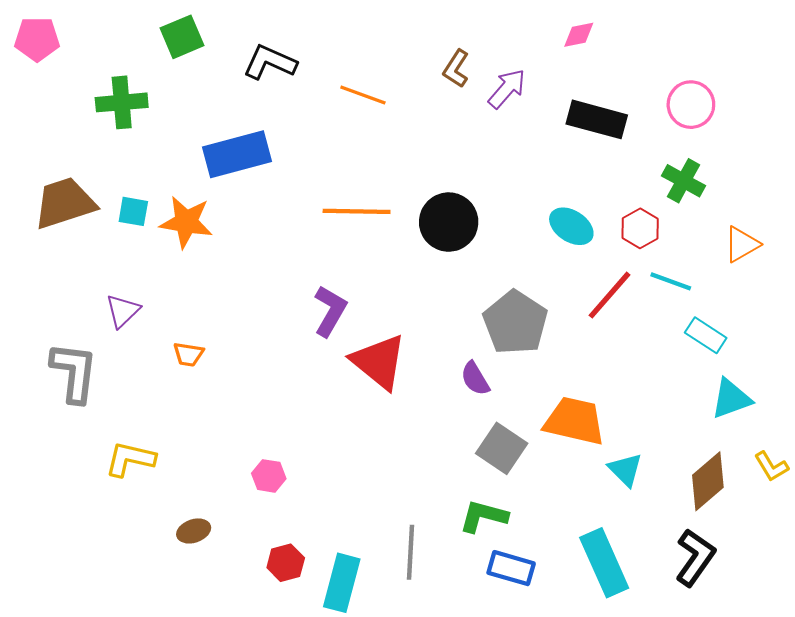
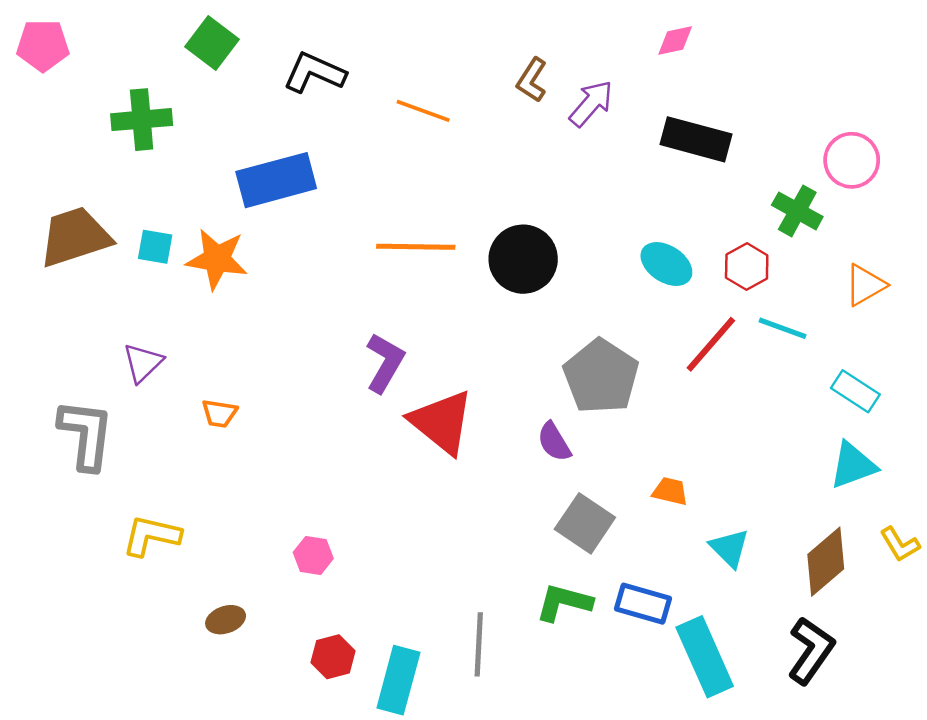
green square: (182, 37) -> (212, 43), turned -30
pink circle: (691, 105) -> (852, 160), moved
cyan rectangle: (706, 335) -> (855, 391), moved
orange trapezoid: (575, 421) -> (670, 491), size x0.5
blue rectangle: (511, 568) -> (643, 604), moved

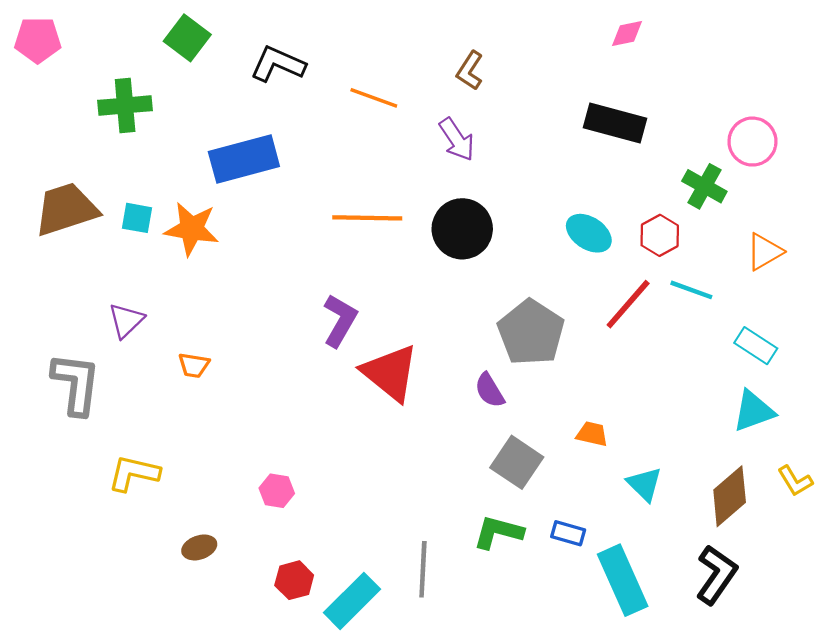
pink diamond: (675, 41) -> (627, 34), moved
purple arrow: (591, 103) -> (457, 139), moved, turned 105
blue rectangle: (643, 604) -> (568, 533), size x0.7
cyan rectangle: (398, 680) -> (352, 601), turned 30

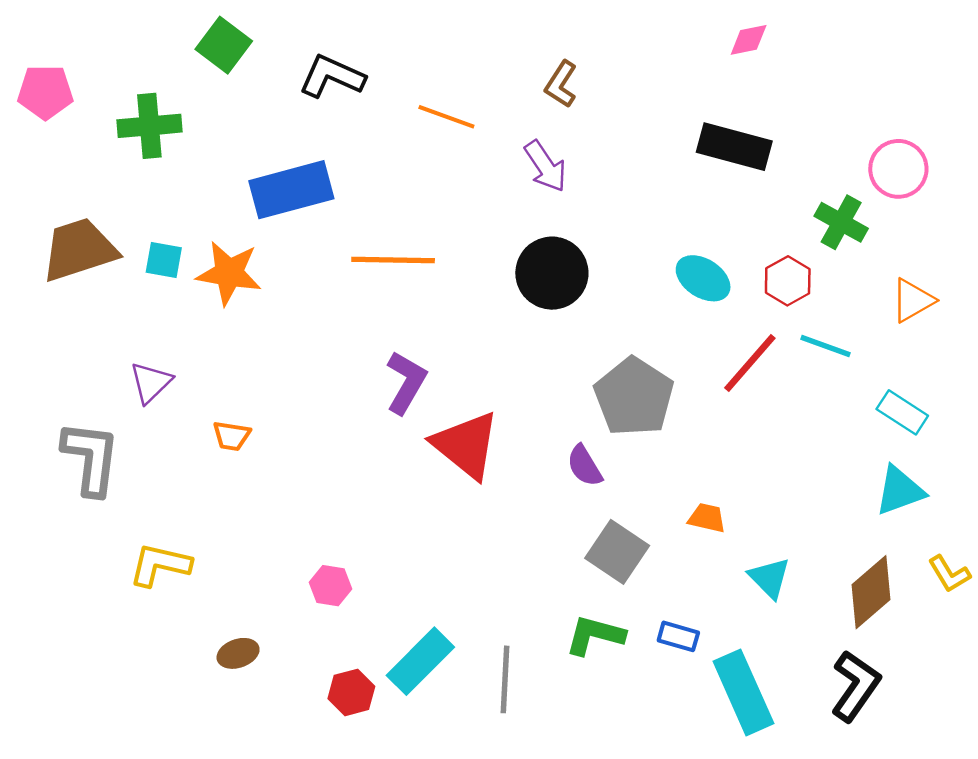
pink pentagon: (38, 40) -> (45, 92), moved
orange line: (367, 218) -> (393, 260), moved
cyan rectangle: (352, 601) -> (420, 661), moved

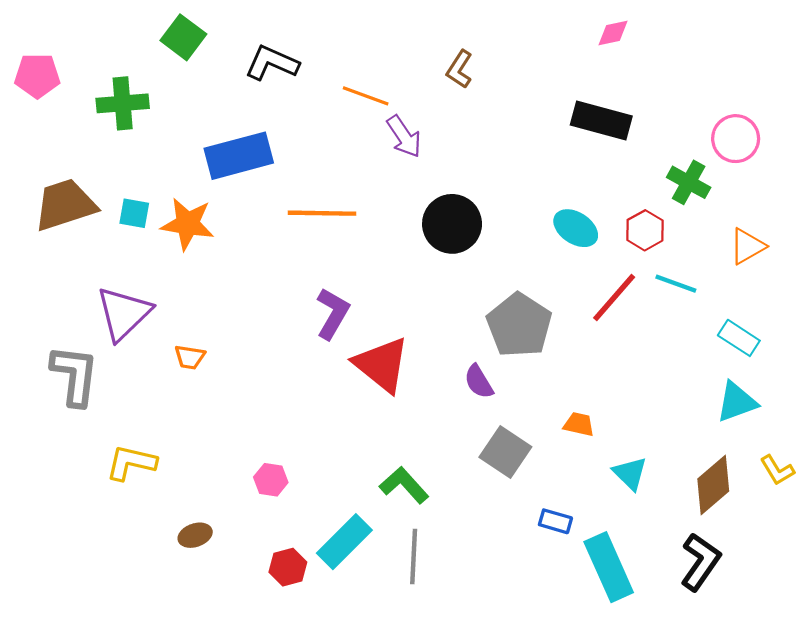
purple arrow: (545, 166) -> (404, 136), moved
purple triangle: (151, 382) -> (124, 313), size x1.6
green L-shape: (595, 635) -> (404, 485), moved, turned 33

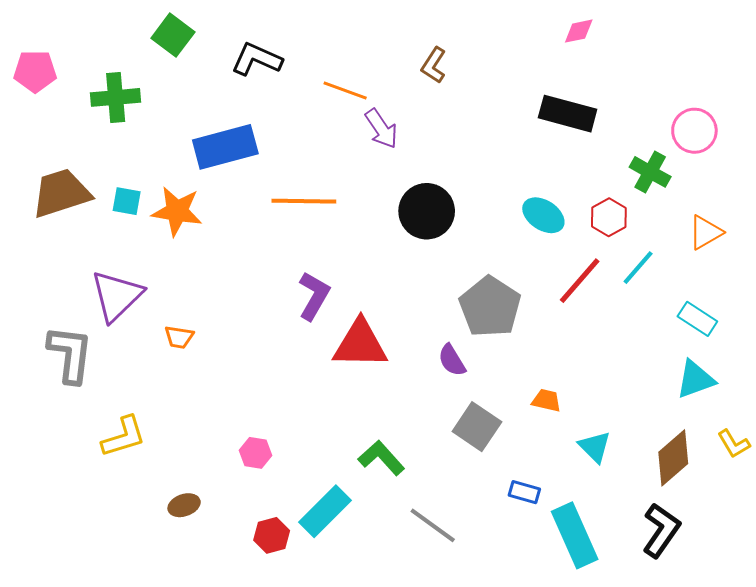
cyan line: (676, 284) -> (638, 268), turned -69
red triangle: (382, 365) -> (360, 344), turned -38
yellow L-shape: (131, 463) -> (124, 437), turned 150
gray line: (414, 557) -> (433, 525), moved, turned -57

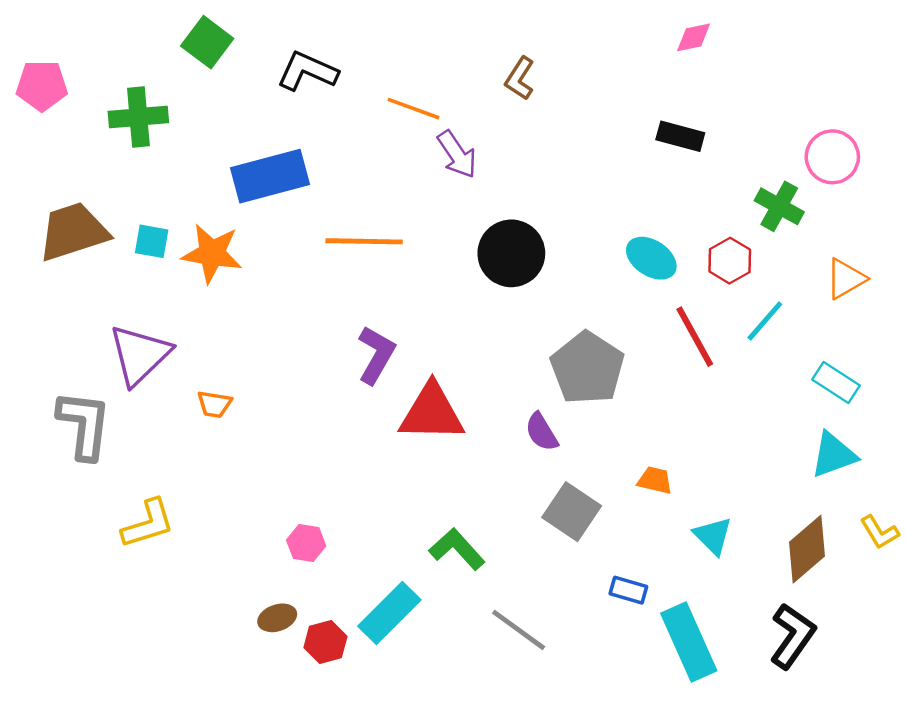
black rectangle: (568, 114) -> (680, 136), size x0.7
red line: (580, 281) -> (695, 337), turned -70
brown ellipse: (184, 505) -> (277, 618), moved

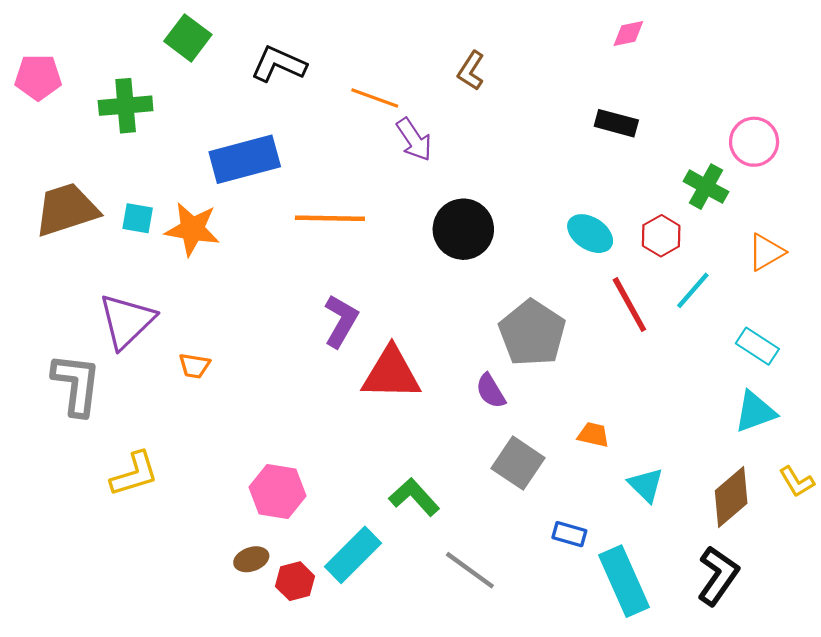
pink hexagon: (306, 543) -> (278, 492), size x1.6

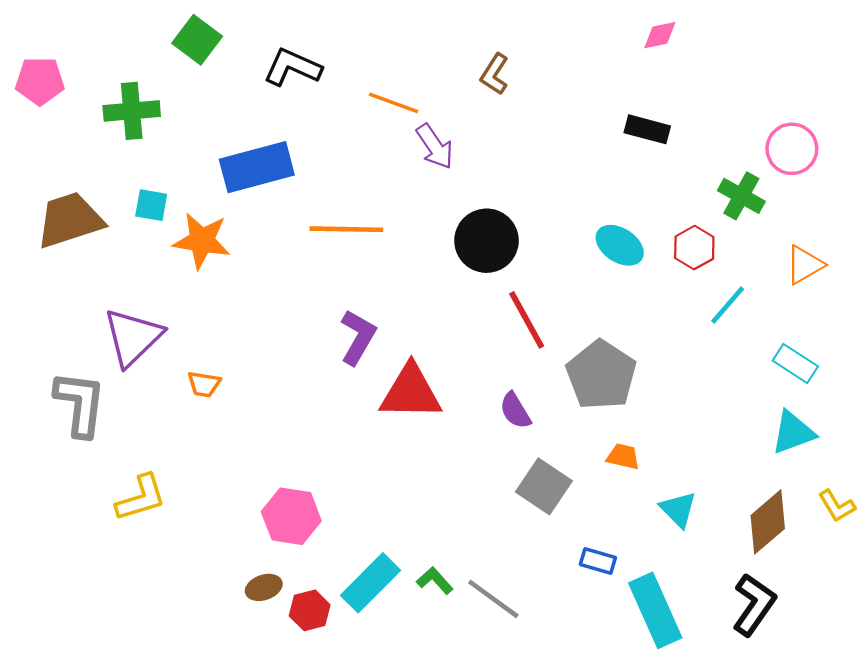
cyan square: (138, 218) -> (151, 205), moved
red line: (629, 305) -> (527, 320), moved
gray pentagon: (532, 333) -> (601, 375), moved
green L-shape: (414, 497) -> (435, 581), moved, size x0.7

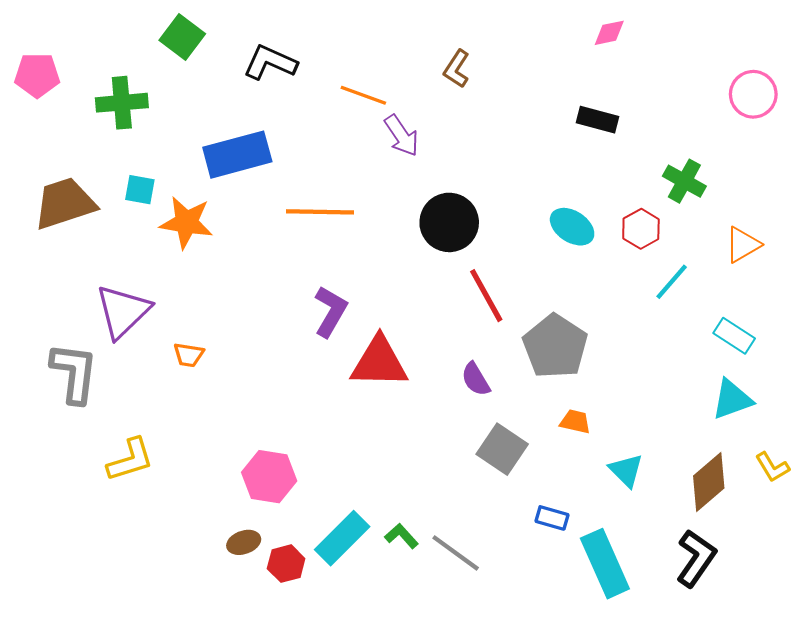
pink circle: (792, 149) -> (753, 94), moved

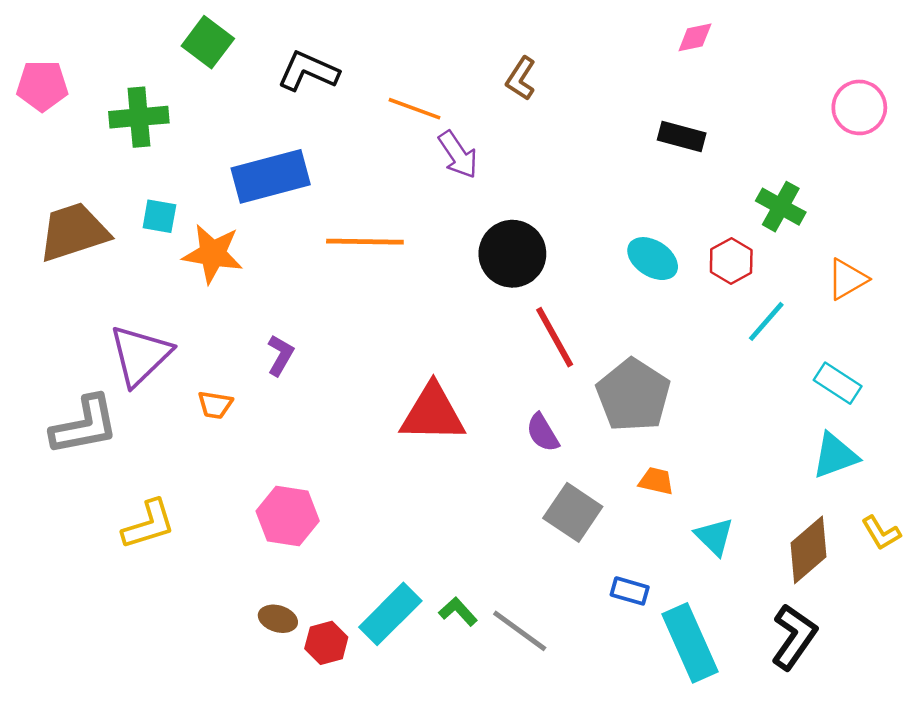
purple L-shape: (331, 311) -> (280, 355), moved, size x0.7
gray L-shape: (74, 373) -> (85, 425), turned 72
pink hexagon: (269, 477) -> (288, 516), moved
brown ellipse: (244, 542) -> (278, 619), turned 36

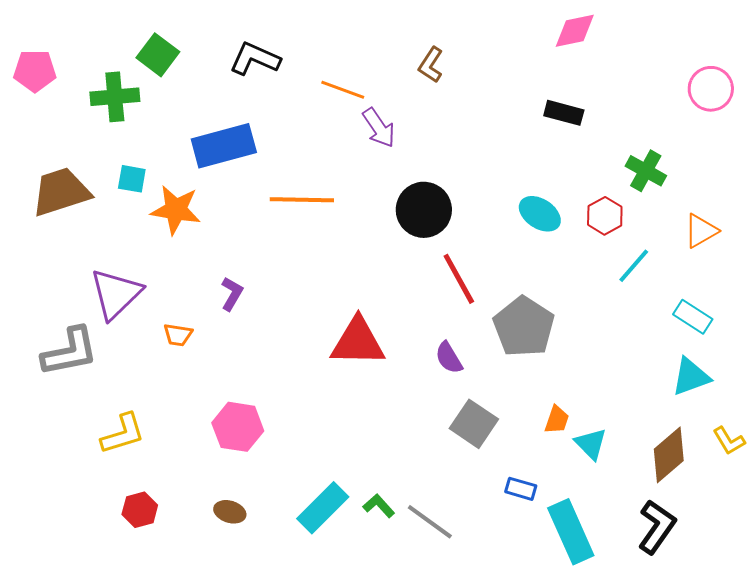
pink diamond: (695, 37) -> (575, 31), size x1.4
green square: (208, 42) -> (158, 55), moved
orange trapezoid: (656, 481) -> (557, 420), moved, turned 96
red hexagon: (326, 643) -> (140, 510), moved

